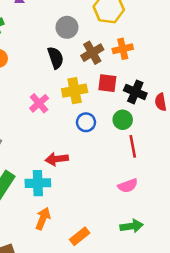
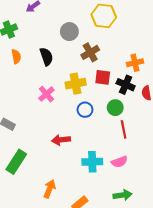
orange cross: (123, 49) -> (135, 63), moved
black semicircle: (56, 58) -> (46, 57), moved
cyan cross: (38, 183) -> (92, 162), moved

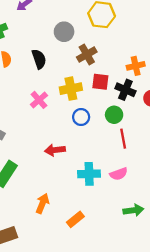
green arrow: (122, 195) -> (133, 210), moved

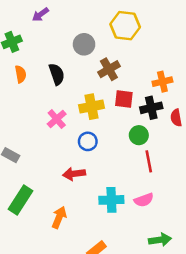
black cross: (125, 90) -> (151, 108), turned -36
blue circle: (81, 117) -> (88, 141), moved
orange arrow: (42, 203) -> (59, 217), moved

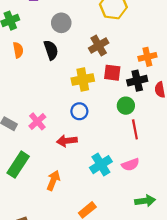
gray circle: (84, 44) -> (61, 23), moved
pink cross: (57, 119) -> (37, 121), moved
cyan cross: (111, 200) -> (101, 165), turned -30

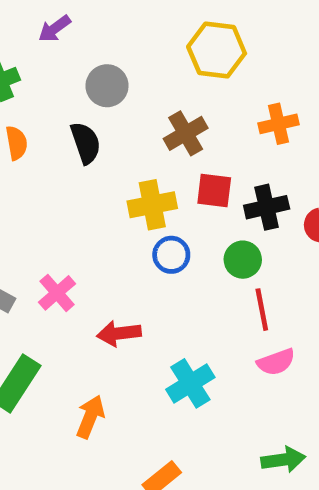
orange cross: (147, 57) -> (278, 124), moved
blue circle: (79, 111) -> (171, 255), moved
pink semicircle: (130, 165) -> (276, 362), moved

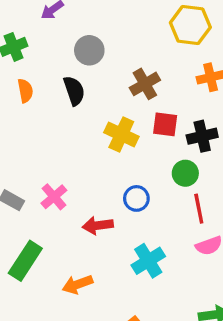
yellow hexagon: (217, 50) -> (190, 25), moved
yellow cross: (152, 205) -> (121, 134), turned 36
blue circle: (171, 255) -> (136, 198), moved
orange arrow: (90, 417) -> (78, 284), turned -132

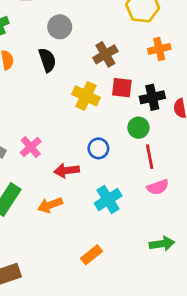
orange arrow: (78, 284) -> (50, 205), moved

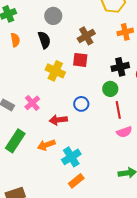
red square: (122, 88) -> (80, 60), moved
yellow cross: (86, 96) -> (55, 71), moved
cyan cross: (108, 200) -> (71, 157), moved

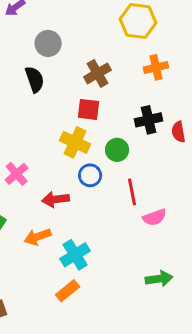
yellow cross: (55, 71) -> (75, 142), moved
green circle: (110, 89) -> (117, 150), moved
red line: (118, 110) -> (132, 192), moved
orange rectangle: (76, 181) -> (68, 291), moved

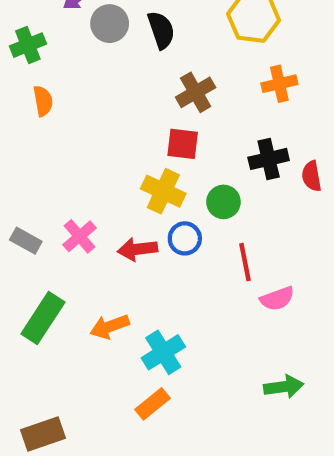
gray circle: (48, 43) -> (110, 24), moved
black semicircle: (35, 79) -> (161, 30), moved
red arrow: (56, 199) -> (138, 249), moved

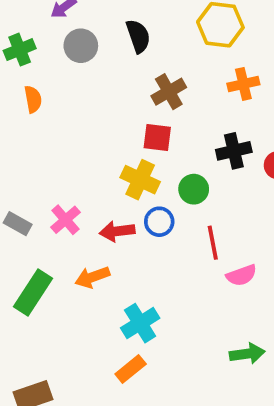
gray circle: (110, 24) -> (81, 46), moved
orange arrow: (110, 327) -> (92, 277), moved

